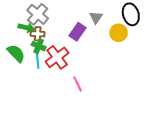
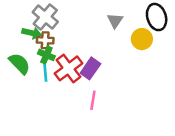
purple rectangle: (78, 32) -> (90, 68), moved
pink line: (78, 84) -> (93, 100), turned 35

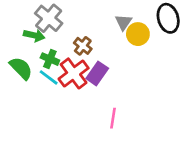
yellow circle: (142, 39) -> (138, 34), moved
brown cross: (45, 40) -> (83, 46), moved, turned 35
cyan line: (45, 72) -> (49, 77), turned -48
pink line: (93, 100) -> (113, 118), moved

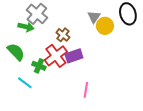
green cross: (50, 59) -> (39, 66), moved
purple rectangle: (97, 73) -> (74, 56), turned 36
cyan line: (49, 77) -> (25, 83), moved

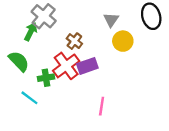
yellow circle: (105, 26) -> (123, 41), moved
green arrow: (26, 27) -> (31, 32), turned -77
green cross: (39, 66) -> (46, 78), turned -32

